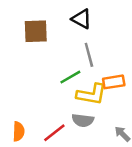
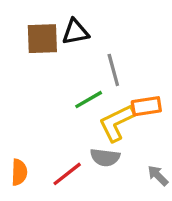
black triangle: (82, 19) -> (75, 32), moved, turned -40
yellow L-shape: (91, 94) -> (117, 123), turned 144

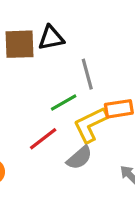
gray semicircle: (105, 157) -> (79, 158), turned -48
red line: (67, 174) -> (43, 139), moved

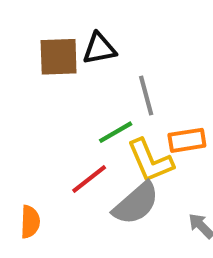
yellow L-shape: (90, 125) -> (150, 161), turned -87
gray semicircle: (79, 158) -> (136, 203), size x1.4

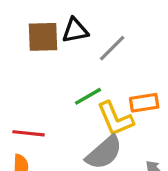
gray line: (146, 96) -> (112, 48), moved, turned 60
red line: (89, 179) -> (29, 133), moved, turned 44

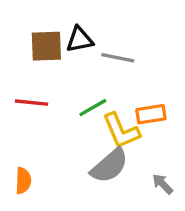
gray line: (112, 48) -> (118, 58), turned 56
red line: (29, 133) -> (31, 103), moved

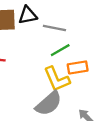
green line: (93, 108) -> (60, 50), moved

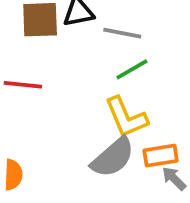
orange rectangle: (78, 67) -> (161, 156), moved

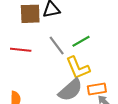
gray line: (122, 33) -> (57, 46), moved, turned 42

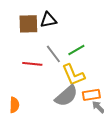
red line: (21, 50) -> (32, 64), moved

